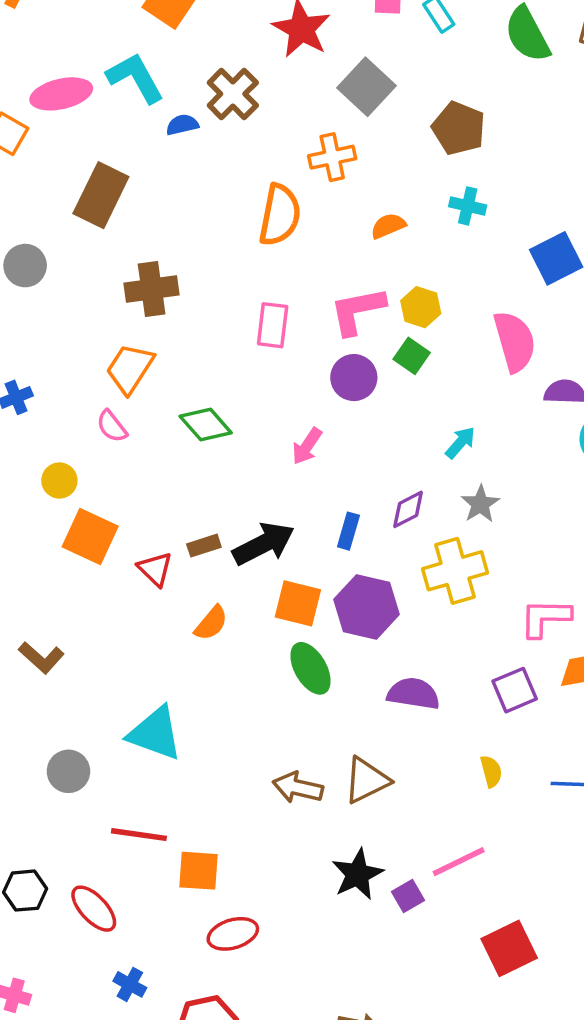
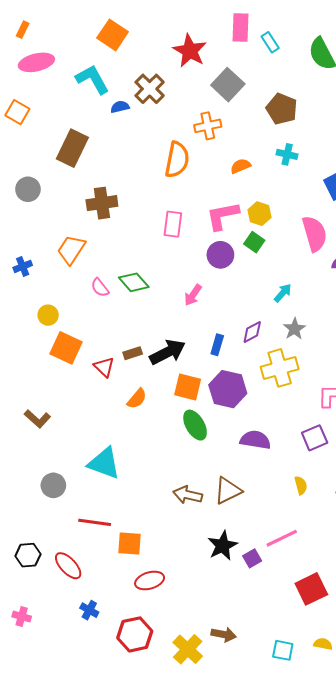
pink ellipse: (61, 94) -> (36, 62), moved
orange trapezoid: (130, 369) -> (71, 250), moved
pink semicircle: (112, 426) -> (100, 288), moved

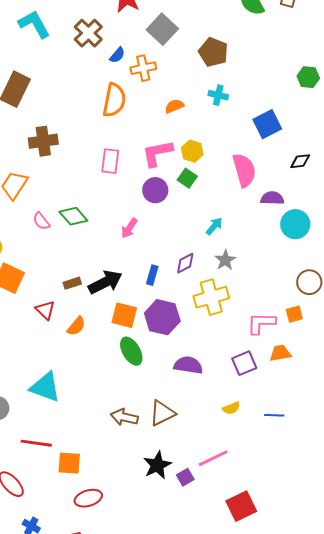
blue semicircle: (120, 107) -> (117, 55), moved, turned 144
red triangle: (104, 367) -> (45, 310), moved
yellow semicircle: (301, 485) -> (231, 408), turned 84

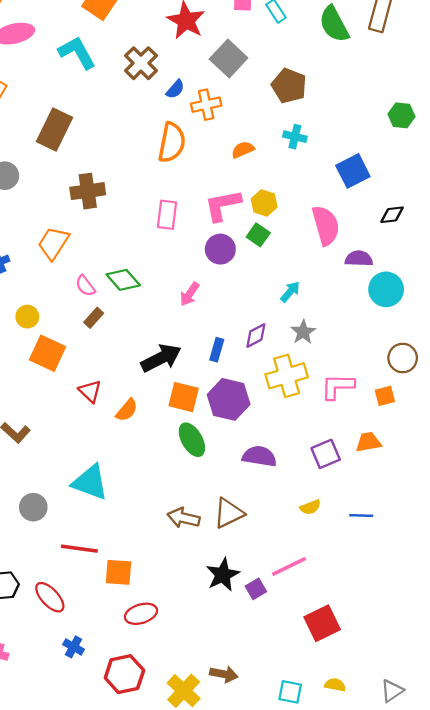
brown rectangle: (72, 283) -> (94, 318), moved, turned -30
pink L-shape: (261, 323) -> (338, 386), moved

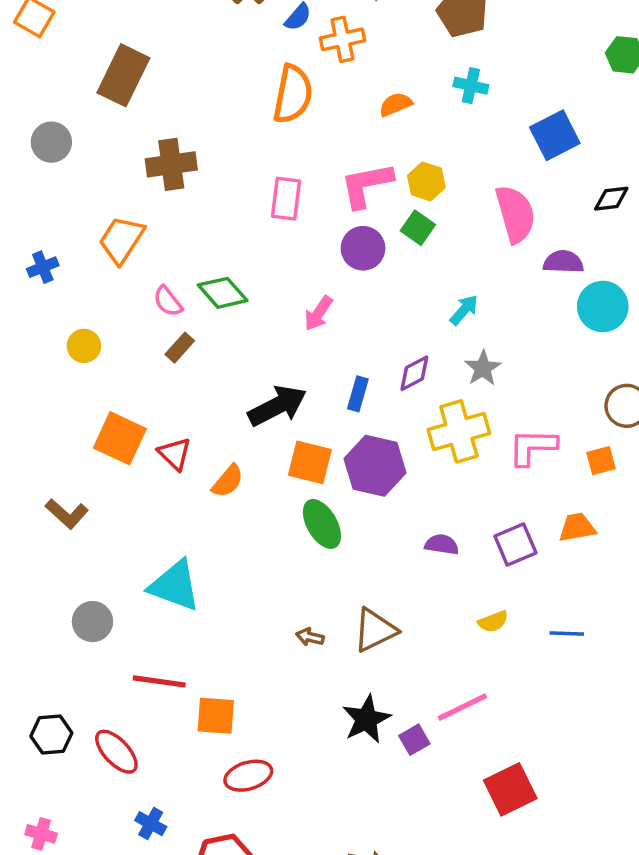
orange square: (47, 353) -> (120, 438), moved
purple semicircle: (259, 456) -> (442, 545), moved, size x0.7
brown arrow: (184, 518) -> (310, 637), size x0.6

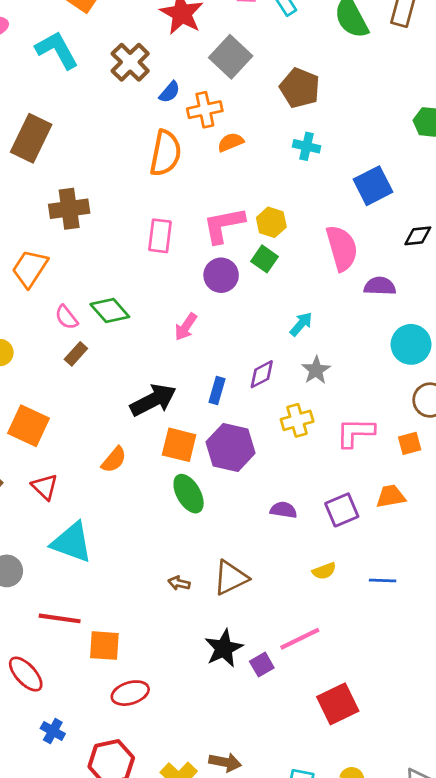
orange semicircle: (396, 104) -> (231, 142), moved
cyan circle: (603, 306) -> (411, 344), moved
yellow cross: (459, 431) -> (297, 420), size x0.7
red triangle: (175, 454) -> (45, 487), moved

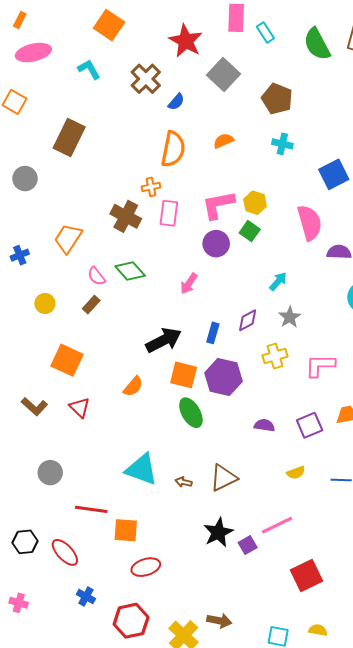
cyan L-shape: (57, 50) -> (89, 69), size x0.7
orange cross: (205, 110) -> (151, 187), moved, size x0.7
brown cross: (69, 209) -> (126, 216), moved, turned 36
brown rectangle: (76, 354) -> (91, 305), moved
cyan triangle: (72, 542) -> (142, 469), moved

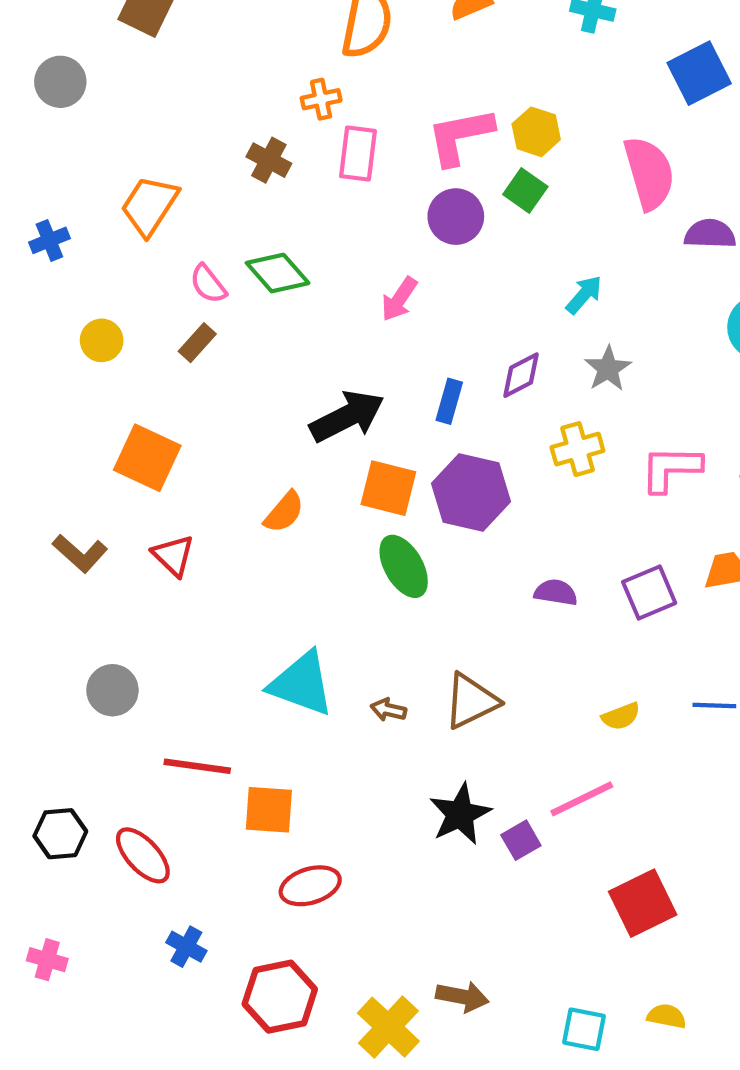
brown cross: (126, 216) -> (269, 160), size x0.7
yellow semicircle: (296, 473) -> (621, 716), moved

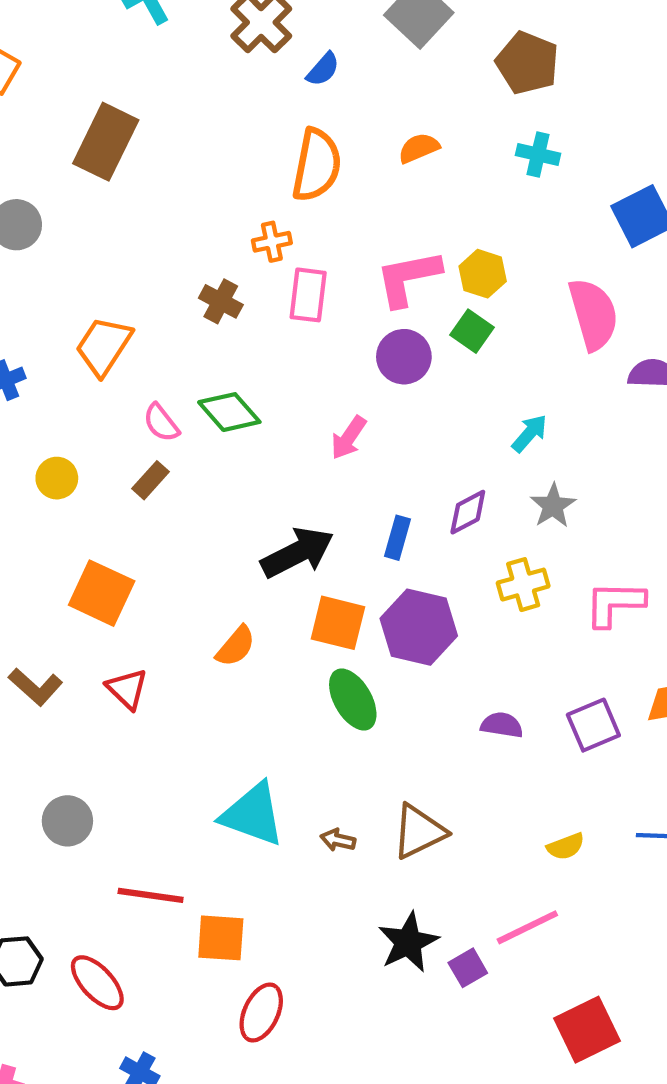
red ellipse: (310, 886) -> (261, 1013), turned -48

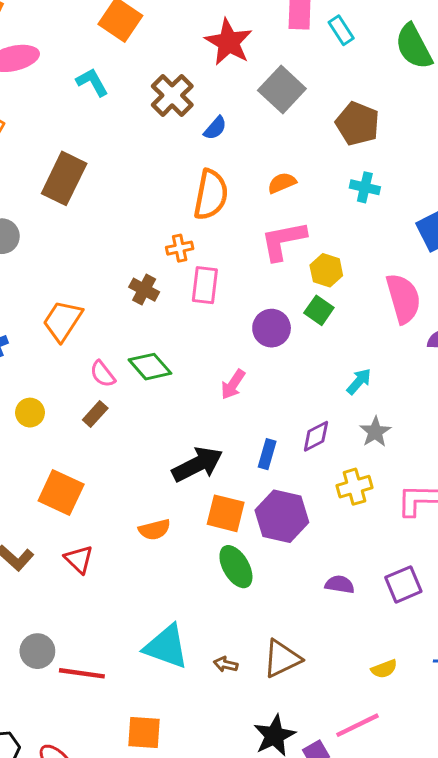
pink L-shape: (408, 278) -> (283, 241), moved
orange semicircle: (236, 646) -> (154, 530), turned 36
red line: (151, 895) -> (82, 673), moved

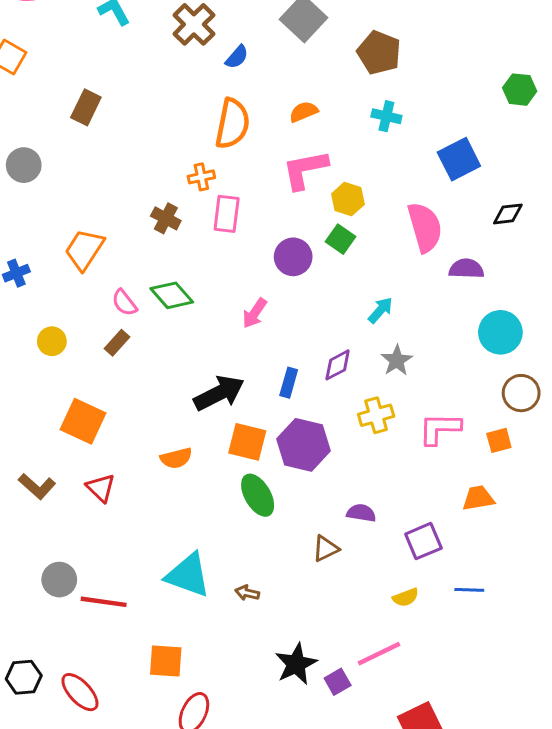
brown rectangle: (64, 178) -> (86, 107), size x0.7
purple square: (403, 584) -> (423, 541), moved
brown triangle: (282, 659) -> (326, 548), moved, size x0.7

